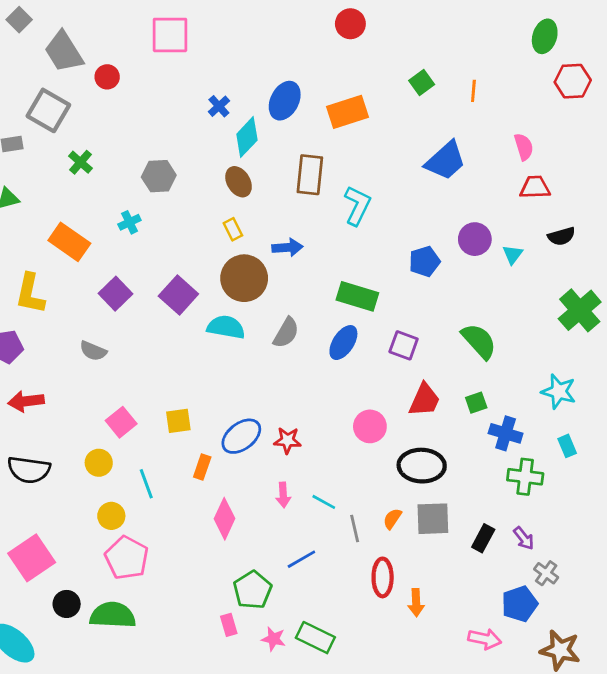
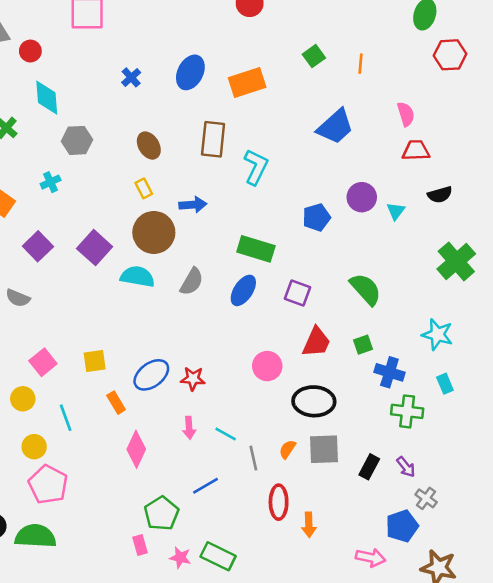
cyan diamond: (247, 137) -> (47, 98), moved, turned -48
orange rectangle: (202, 467) -> (116, 403), turned -50

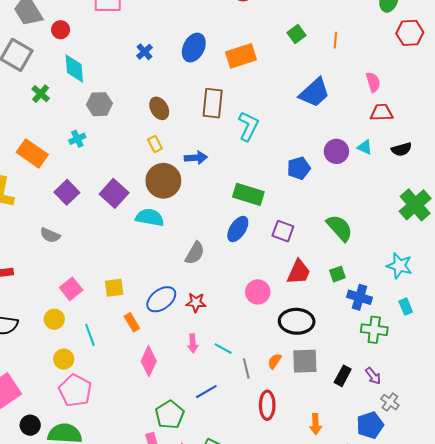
cyan triangle: (396, 211) -> (365, 147), moved, turned -42
gray semicircle: (192, 282) -> (195, 253), moved
orange arrow: (309, 525) -> (315, 424), moved

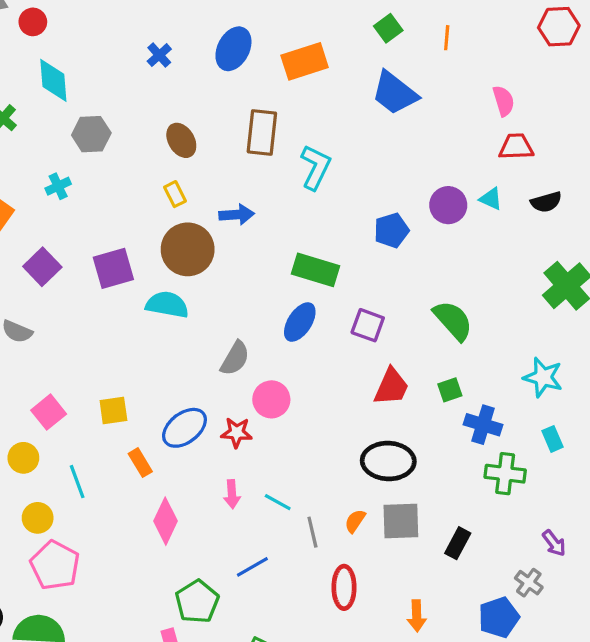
blue trapezoid: (314, 93) -> (395, 93), moved, turned 80
purple square: (114, 193) -> (113, 268), turned 32
pink circle: (258, 292) -> (271, 399), moved
purple arrow: (373, 376) -> (554, 543), moved

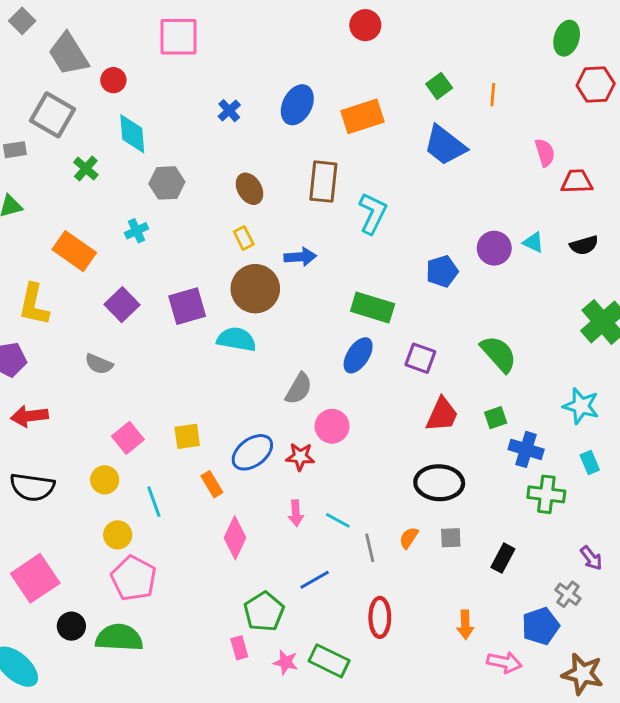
red trapezoid: (516, 147) -> (577, 182), moved
gray square: (401, 521) -> (451, 538), size x0.6
red ellipse: (344, 587) -> (380, 617), moved

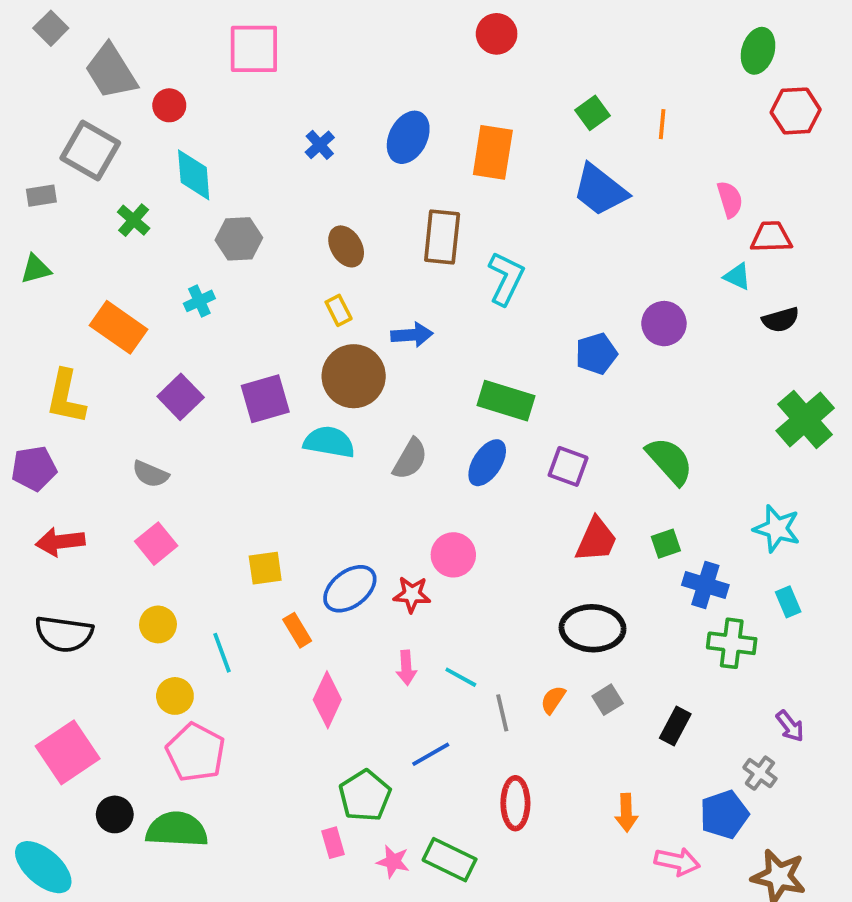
orange rectangle: (362, 116) -> (493, 152), turned -63
cyan triangle: (533, 242) -> (737, 276), moved
gray semicircle: (299, 389) -> (410, 459), moved
pink square: (128, 438) -> (156, 544), moved
gray square: (451, 538) -> (608, 700), turned -30

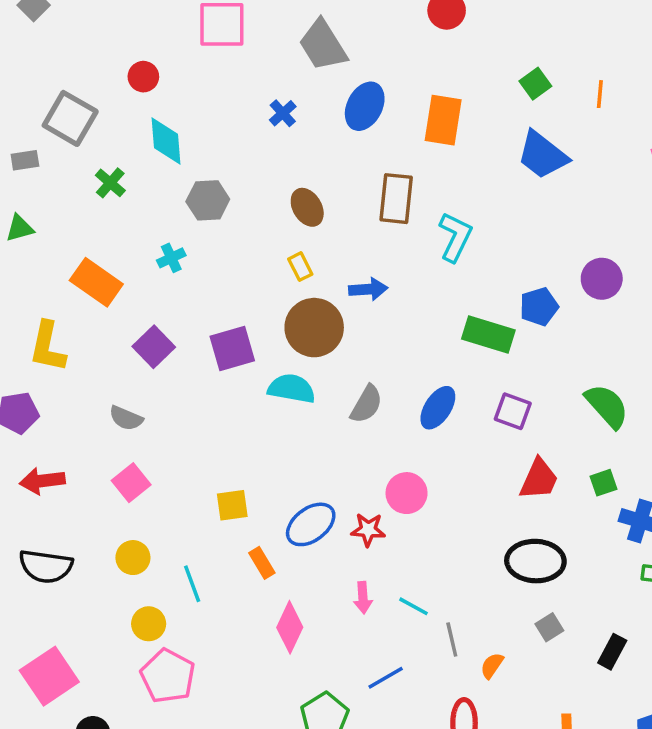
gray trapezoid: (111, 71) -> (323, 45), moved
green rectangle: (506, 401) -> (488, 335), moved
orange semicircle: (553, 700) -> (492, 666), moved

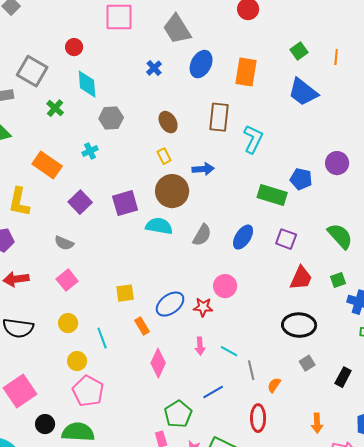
blue pentagon: (539, 307) -> (301, 179), turned 30

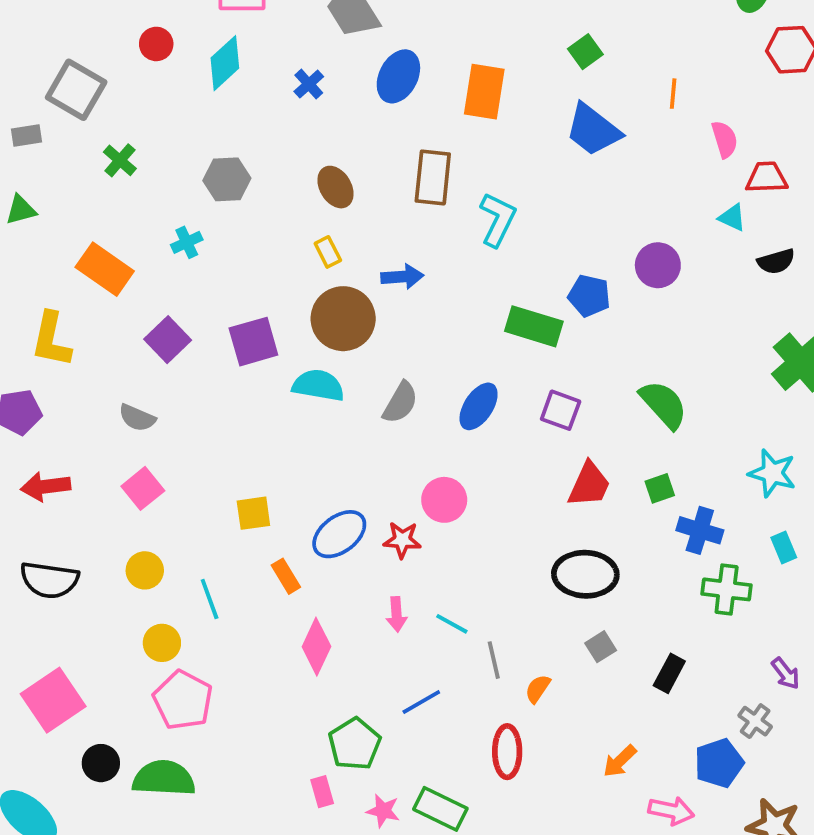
orange line: (336, 57) -> (673, 94), moved
cyan diamond: (87, 84) -> (225, 63), moved, turned 52
orange arrow: (317, 423) -> (620, 761), turned 48

